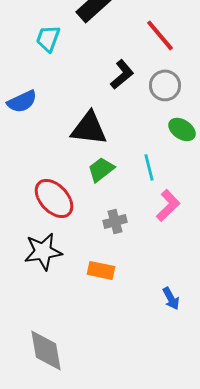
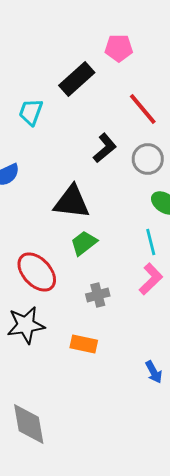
cyan line: (149, 167) -> (151, 242), moved

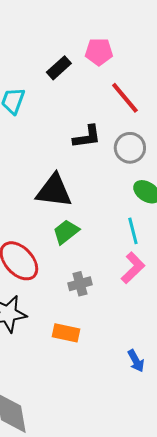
pink pentagon: (119, 48) -> (99, 52), moved
black rectangle: (77, 79) -> (59, 68), size x0.7
black L-shape: (105, 148) -> (87, 137), turned 32

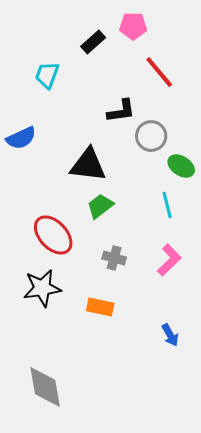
gray circle: (130, 148) -> (151, 136), moved
pink L-shape: (133, 268) -> (169, 260), moved
gray cross: (80, 284) -> (114, 258), turned 30

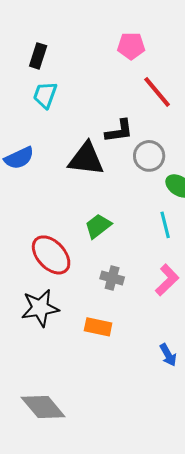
black rectangle: (93, 42) -> (38, 56), moved, turned -30
black triangle: (88, 165) -> (86, 159), moved
gray diamond: (45, 387) -> (43, 407), turned -30

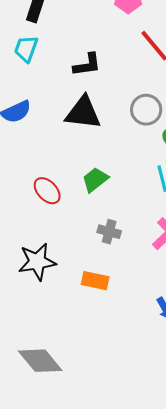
cyan trapezoid: (45, 95) -> (26, 49), moved
black L-shape: (119, 131) -> (87, 65), moved
red ellipse: (51, 255) -> (47, 191), moved, size x0.7

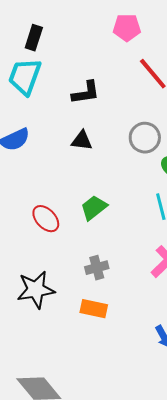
cyan trapezoid: (26, 49) -> (25, 77), size x1.4
black triangle: (83, 113) -> (82, 141), size x0.6
gray cross: (109, 232) -> (97, 268), moved, turned -30

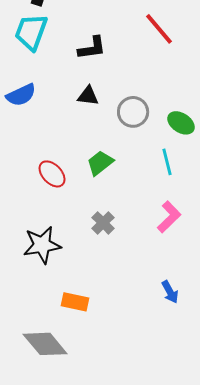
gray circle: (145, 138) -> (133, 112), moved
gray cross: (97, 268) -> (103, 223), turned -30
orange rectangle: (94, 309) -> (75, 302), moved

